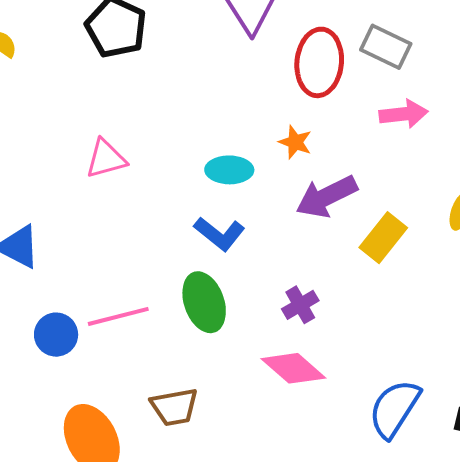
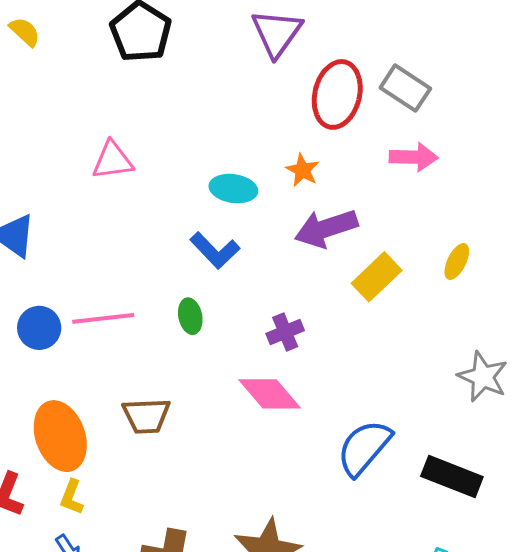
green ellipse: (204, 302) -> (190, 316), size x0.6

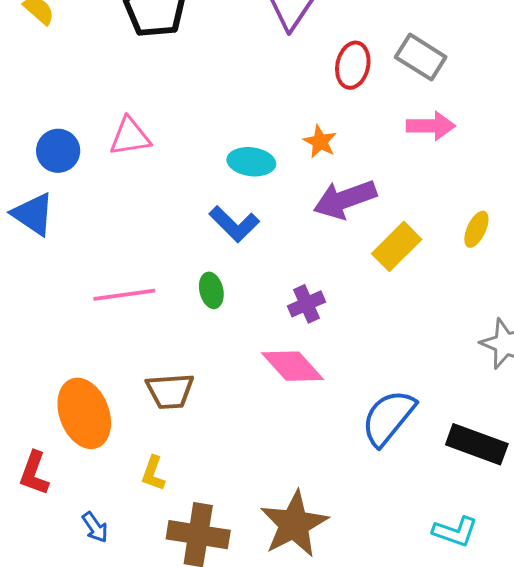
red ellipse: (337, 94) -> (353, 65), size x0.7
blue circle: (39, 328) -> (58, 151), moved
yellow L-shape: (72, 497) -> (153, 473), moved

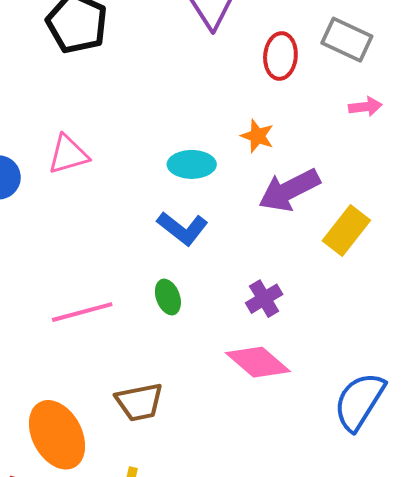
pink arrow: (431, 126) -> (365, 107), size x0.7

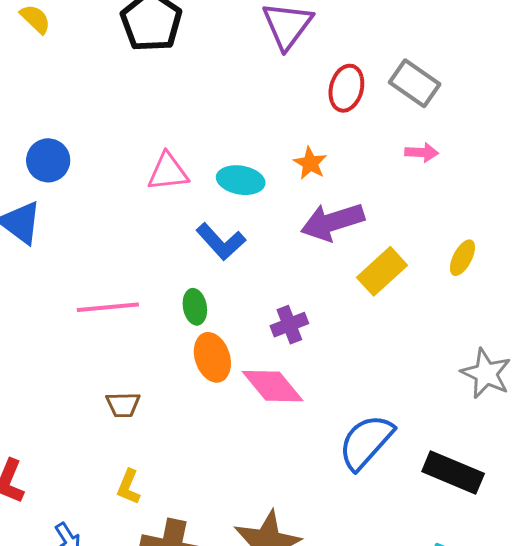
pink triangle: (68, 155) -> (168, 172), moved
brown trapezoid: (139, 402) -> (123, 405), moved, size x0.7
orange ellipse: (57, 435) -> (212, 357), moved, size x0.7

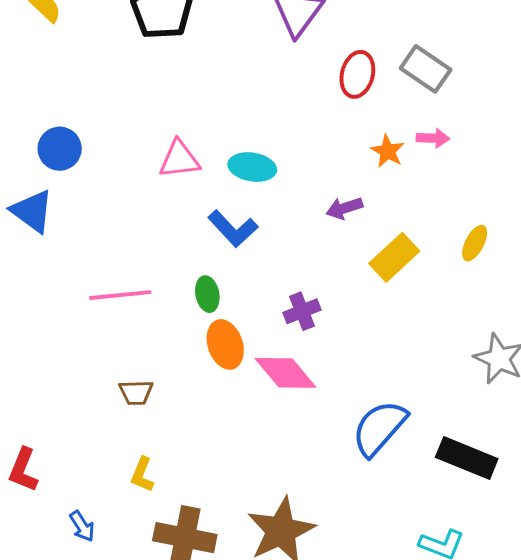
orange star: (310, 163) -> (388, 151), moved
purple arrow: (332, 222) -> (344, 208), size x0.6

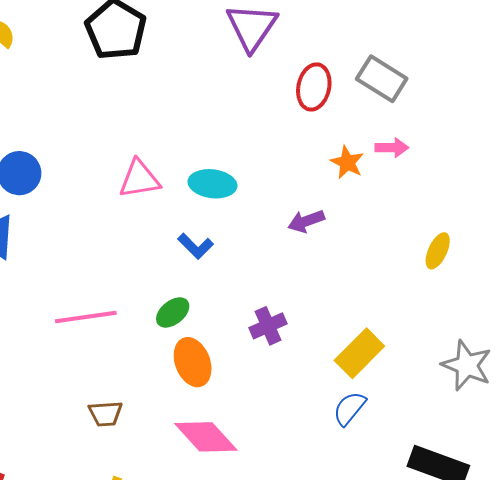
blue L-shape: (233, 229) -> (196, 246), size x0.7
yellow rectangle: (394, 257) -> (359, 353), moved
green ellipse: (207, 294) -> (173, 312), turned 64
pink diamond: (286, 373) -> (206, 437), moved
blue semicircle: (379, 428) -> (349, 408), moved, size x0.6

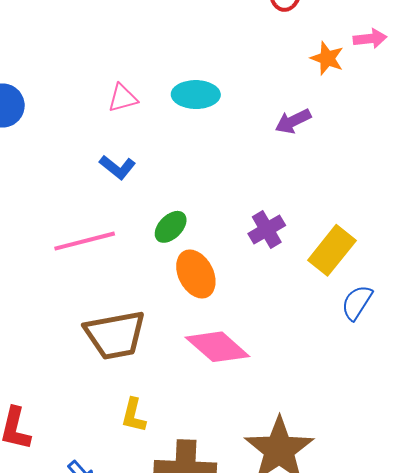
pink triangle: (139, 179) -> (123, 98), size x0.7
blue L-shape: (196, 246) -> (117, 167), moved
yellow rectangle: (359, 353) -> (332, 250), moved
brown trapezoid: (105, 414) -> (115, 335), size x1.8

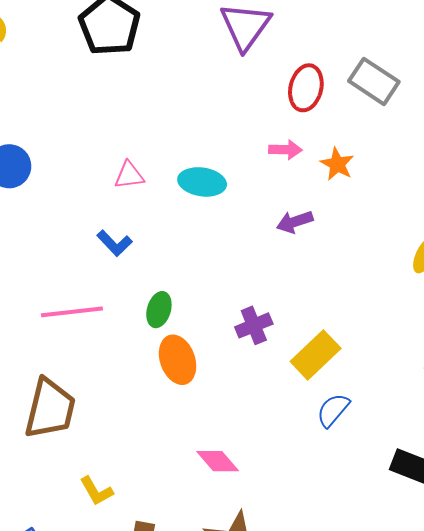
pink arrow: (370, 39) -> (285, 150), moved
green ellipse: (171, 227) -> (159, 310), turned -36
brown trapezoid: (115, 335) -> (50, 409), moved, turned -74
pink diamond: (217, 347) -> (218, 461), moved, size x0.7
yellow L-shape: (134, 415) -> (96, 491), turned -51

